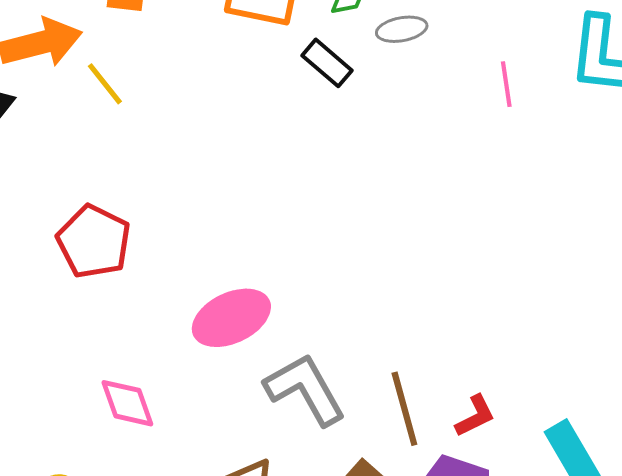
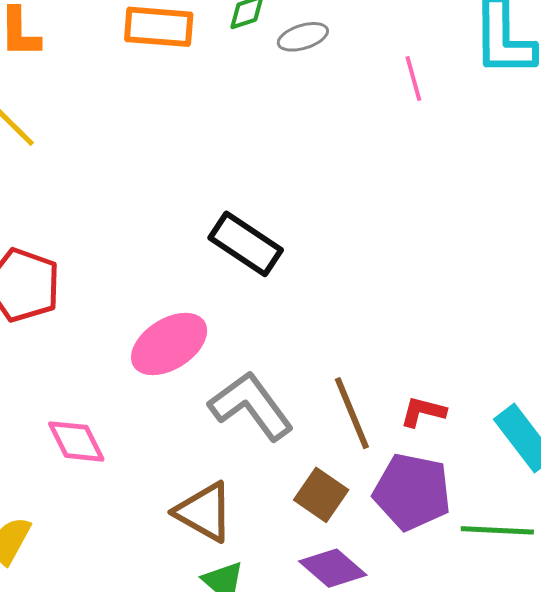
black rectangle: (327, 63) -> (246, 244), moved, size x1.4
red L-shape: (475, 416) -> (423, 412), turned -132

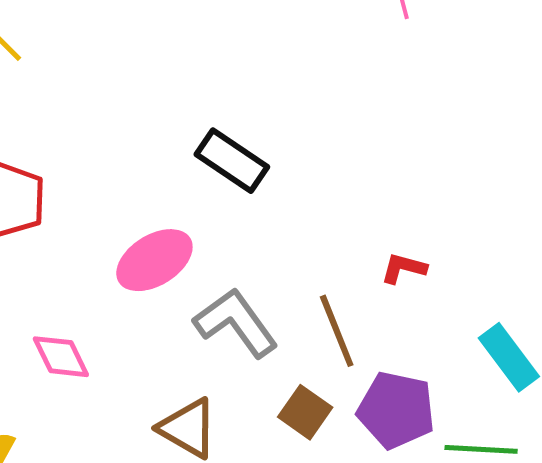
red L-shape: (423, 412) -> (404, 268), moved

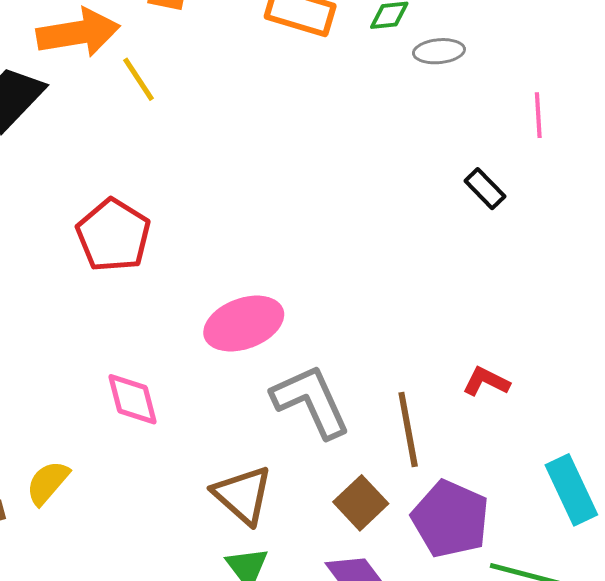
black rectangle: (232, 161) -> (485, 189), moved, size x0.6

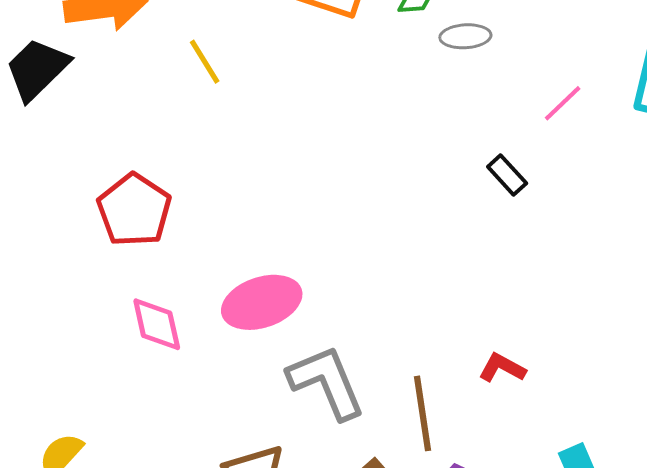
yellow line: (139, 79) -> (205, 62), moved
pink line: (538, 115) -> (563, 103), turned 48
pink diamond: (133, 399) -> (157, 324), moved

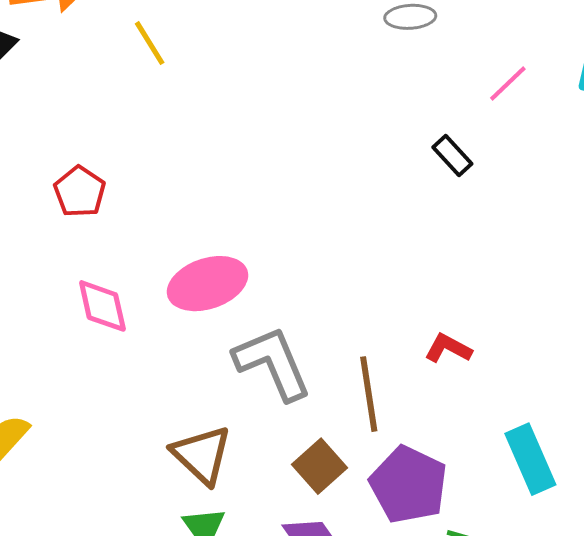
red pentagon: (134, 210) -> (80, 192), size x0.7

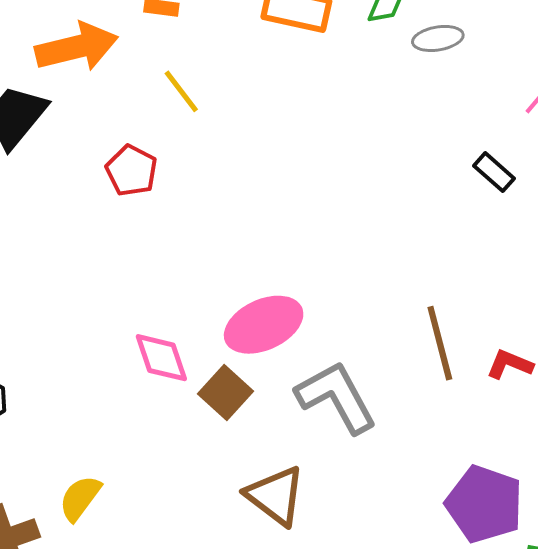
red pentagon: (80, 192) -> (131, 171), moved
brown line: (369, 394) -> (440, 343), moved
brown square: (319, 466) -> (225, 393), moved

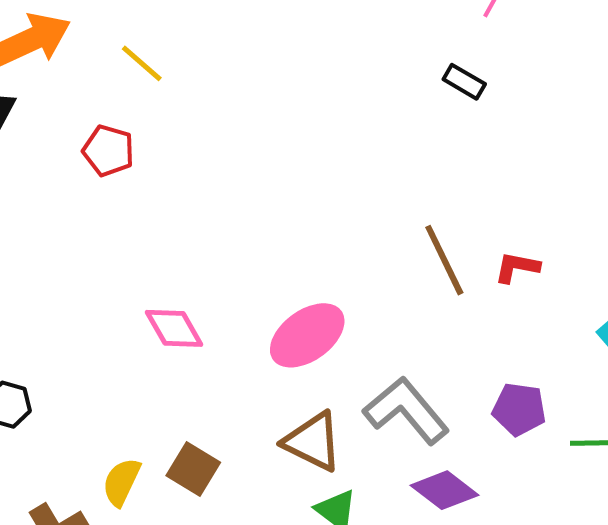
pink ellipse: (264, 325) -> (307, 335), moved
brown square: (225, 393) -> (193, 469), moved
gray L-shape: (336, 397) -> (406, 411), moved
purple pentagon: (484, 504) -> (519, 409), size x0.7

